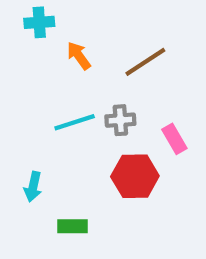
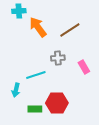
orange arrow: (79, 56) -> (38, 27), size x1.5
cyan line: (75, 122) -> (36, 75), moved
red hexagon: (135, 176) -> (57, 103), moved

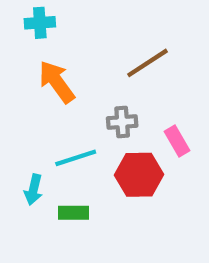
orange arrow: (38, 27) -> (57, 82), moved
red hexagon: (57, 103) -> (139, 175), moved
green rectangle: (35, 109) -> (74, 213), moved

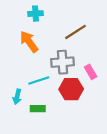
cyan cross: (40, 23) -> (36, 14), moved
gray cross: (122, 122) -> (63, 62), size x1.5

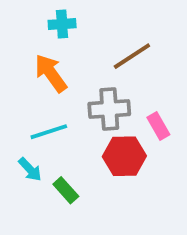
cyan line: (39, 80) -> (49, 132), moved
cyan arrow: (17, 97) -> (30, 169), turned -56
green rectangle: (38, 109) -> (66, 190), turned 48

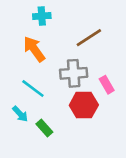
cyan line: (49, 132) -> (33, 89), turned 55

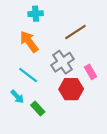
gray cross: (74, 73) -> (62, 62), turned -30

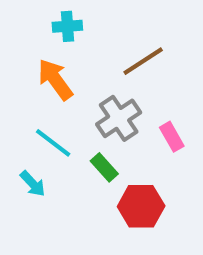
red hexagon: (71, 89) -> (141, 206), moved
green rectangle: (38, 108) -> (104, 167), moved

